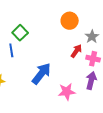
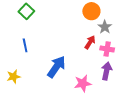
orange circle: (70, 21) -> (91, 11), moved
green square: (20, 33) -> (26, 11), moved

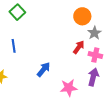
blue arrow: (56, 67) -> (44, 69), size x0.7

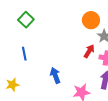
blue arrow: (44, 69) -> (55, 75), turned -56

